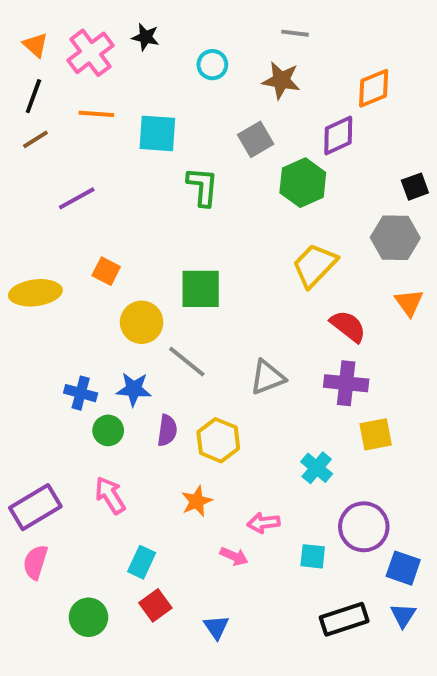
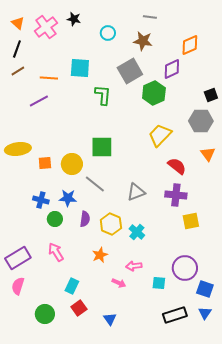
orange line: (96, 114) -> (49, 78), moved
gray square: (256, 139) -> (130, 71), size x1.4
orange square: (106, 271) -> (45, 163), moved, turned -32
cyan cross: (317, 468) -> (137, 232), moved

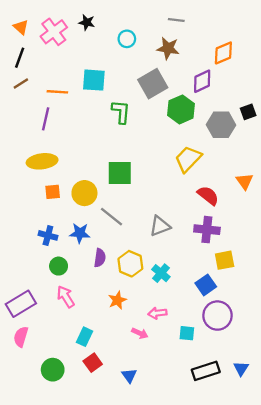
purple line: (39, 101) -> (46, 119), turned -48
gray hexagon: (201, 121) -> (221, 125), moved
yellow ellipse: (18, 149) -> (42, 161), moved
green circle: (55, 219) -> (59, 266), moved
blue square: (205, 289) -> (206, 285), moved, turned 36

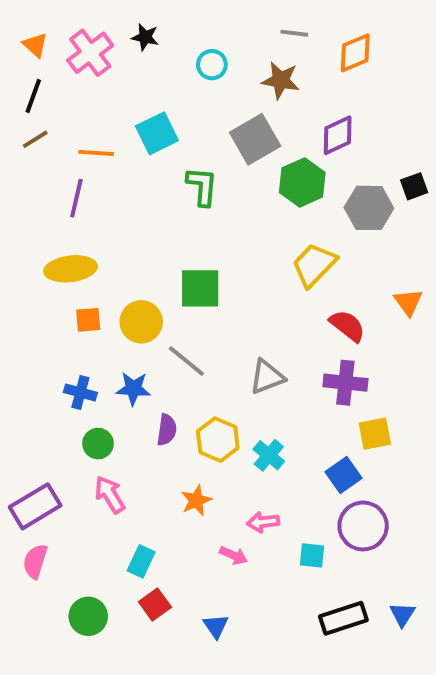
orange diamond: (223, 53) -> (355, 53), moved
cyan square: (94, 80) -> (157, 133), turned -30

